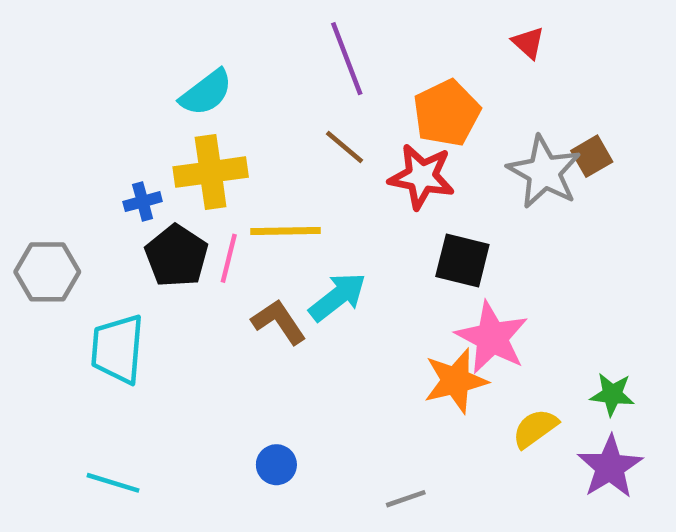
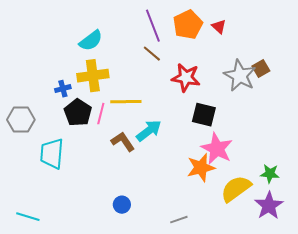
red triangle: (528, 43) -> (219, 27), moved
orange pentagon: (447, 113) -> (188, 25), moved
brown line: (344, 147) -> (152, 54), moved
yellow semicircle: (535, 428) -> (236, 189), size x1.5
cyan line: (113, 483) -> (28, 217), moved

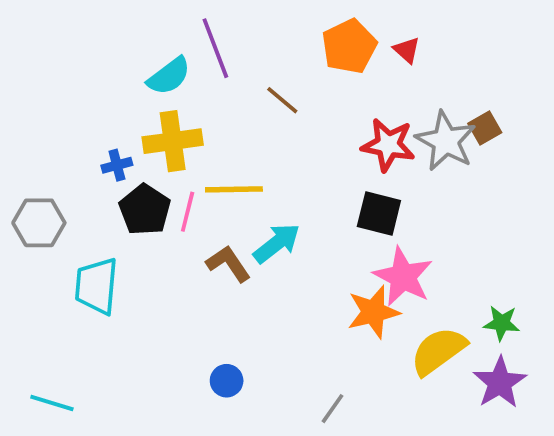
purple line: (153, 26) -> (215, 48), moved
red star: (186, 78) -> (388, 145), moved
gray line: (179, 220) -> (332, 409), turned -36

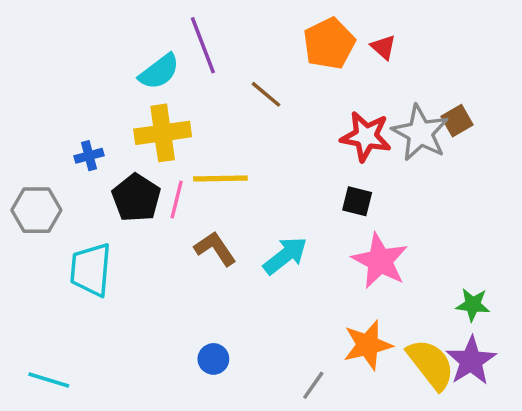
blue cross: (117, 165) -> (89, 156), moved
black square: (379, 214) -> (357, 201), size x0.7
cyan arrow: (277, 243) -> (285, 256), moved
orange star: (373, 312) -> (368, 345), moved
yellow semicircle: (438, 351) -> (431, 364), moved, turned 88

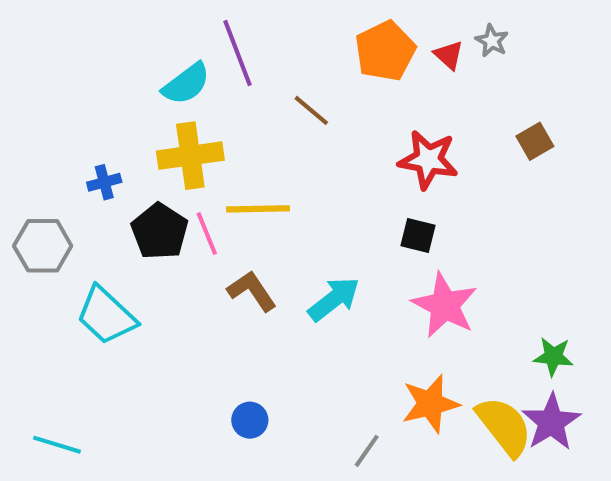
gray star: (420, 133) -> (492, 41), moved, size x0.5
pink line: (177, 200) -> (207, 233), turned -36
cyan trapezoid: (91, 270) -> (106, 316), turned -52

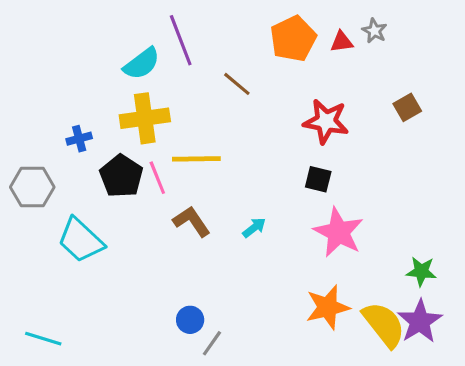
red triangle: (449, 55) -> (342, 42), turned -50
cyan arrow: (334, 299) -> (254, 228), size x0.6
gray line: (367, 451) -> (212, 343), moved

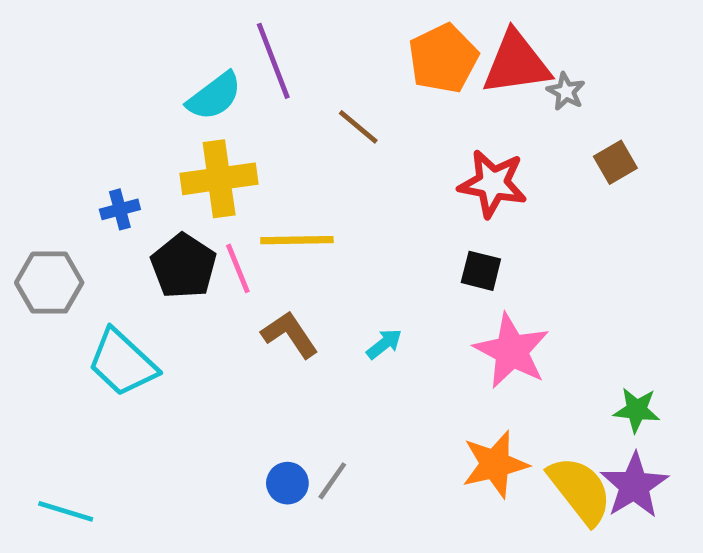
gray star: (374, 31) -> (566, 91), moved
red triangle: (342, 42) -> (516, 63), size x2.0
gray line: (212, 343) -> (332, 481), moved

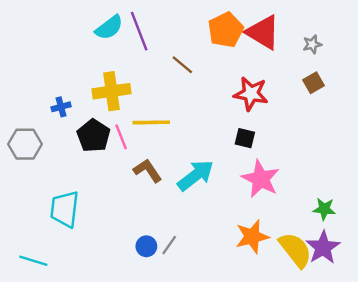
red triangle: (516, 63) -> (263, 32), turned 39
gray star: (566, 91) -> (312, 44), moved, turned 30
cyan semicircle: (214, 96) -> (109, 28), moved
cyan arrow: (384, 344) -> (196, 175), size x2.0
cyan trapezoid: (122, 363) -> (65, 209), moved, turned 54

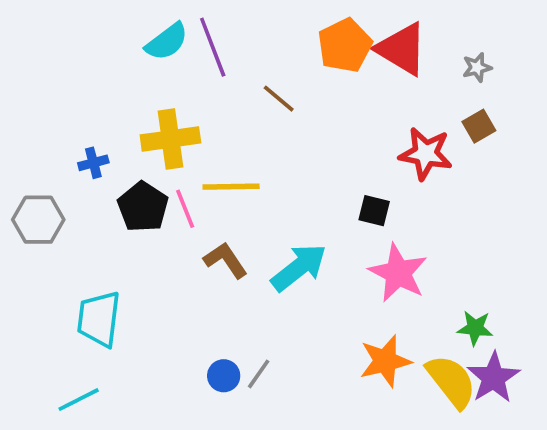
red star: (251, 94) -> (426, 154), moved
green star: (324, 209) -> (475, 328), moved
cyan line: (33, 261) -> (79, 400), moved, turned -44

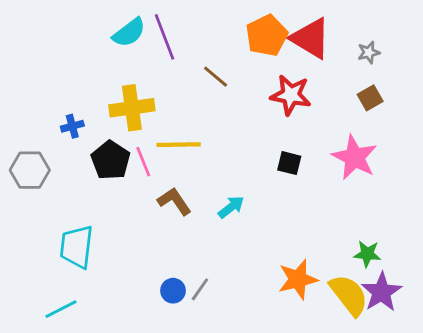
red star: (426, 154) -> (291, 95), moved
cyan arrow: (299, 267) -> (231, 207), size x0.6
pink star: (398, 273) -> (355, 157), moved

